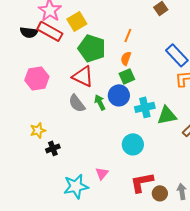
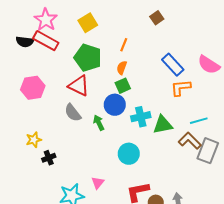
yellow square: (77, 21) -> (88, 23), moved
green arrow: (100, 102) -> (99, 123), moved

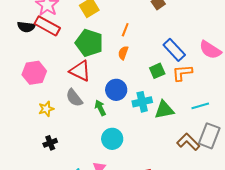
green square: (123, 86) -> (157, 71), moved
yellow star: (34, 140) -> (46, 109), moved
brown L-shape: (190, 141) -> (188, 142), moved
cyan circle: (129, 154) -> (112, 139), moved

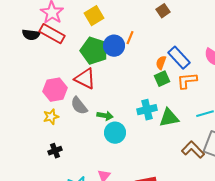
orange semicircle: (123, 53) -> (161, 63), moved
pink hexagon: (34, 73) -> (55, 90), moved
blue circle: (116, 90) -> (114, 46), moved
green arrow: (100, 108) -> (105, 116), turned 126
cyan circle: (112, 139) -> (115, 133), moved

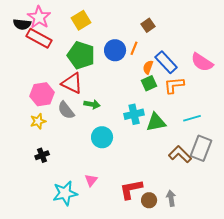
brown square: (163, 11) -> (148, 25), moved
black semicircle: (31, 35) -> (22, 24), moved
orange line: (130, 38) -> (134, 48), moved
blue circle: (114, 46) -> (115, 50), moved
green arrow: (105, 116) -> (92, 104), moved

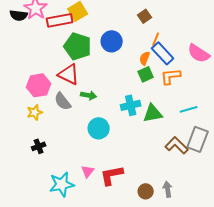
red rectangle: (39, 38) -> (60, 20), moved, turned -40
orange line: (134, 48) -> (156, 39), moved
red L-shape: (131, 189) -> (112, 175), moved

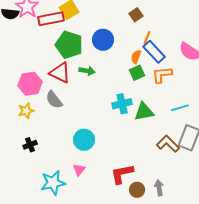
green arrow: (89, 95) -> (87, 71), moved
cyan circle: (99, 128) -> (84, 140), moved
red L-shape: (112, 175) -> (122, 174), moved

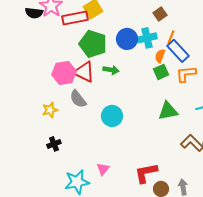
pink hexagon: (30, 84) -> (64, 73), moved
cyan cross: (122, 104) -> (147, 38), moved
cyan circle: (84, 140) -> (112, 116), moved

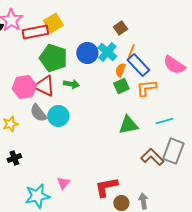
cyan cross: (147, 38) -> (107, 52), turned -36
cyan circle: (112, 116) -> (58, 116), moved

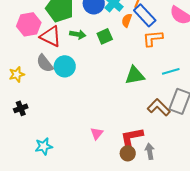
green square: (121, 86) -> (105, 36), moved
pink hexagon: (24, 87) -> (29, 24), moved
pink triangle: (63, 183) -> (97, 133), moved
red L-shape: (106, 187) -> (132, 137), moved
cyan star: (37, 196) -> (44, 146), size x0.7

